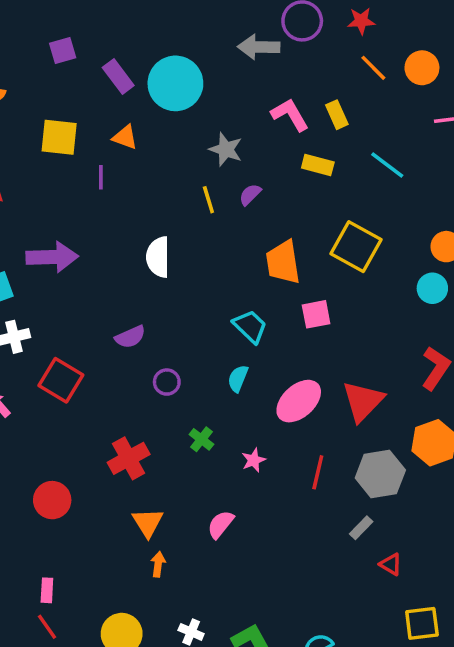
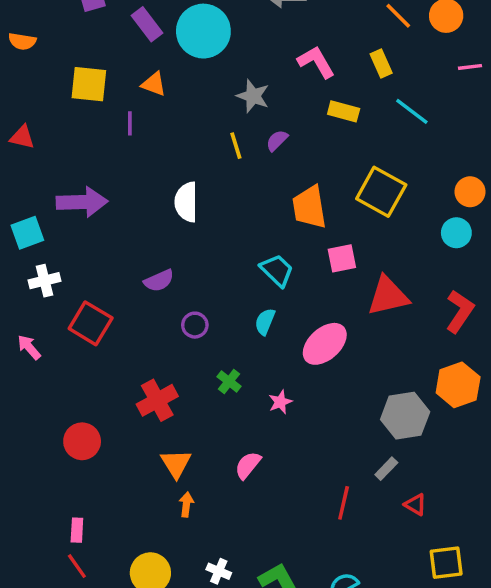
yellow rectangle: (337, 115) -> (381, 64), moved
red triangle: (363, 401) -> (388, 296), moved, turned 33
red line: (318, 472) -> (344, 503), moved

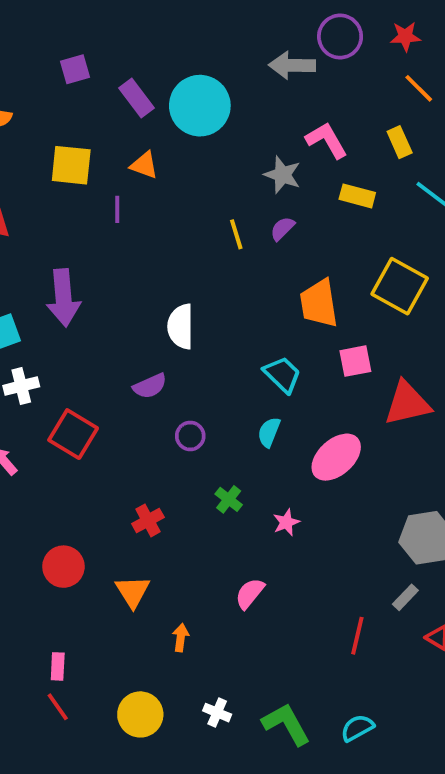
gray star: (253, 96) -> (282, 175), moved
purple arrow: (82, 202) -> (63, 298), turned 87
white semicircle: (186, 202) -> (181, 327), moved
red cross: (157, 400) -> (148, 520), size x0.7
orange triangle: (176, 464) -> (133, 592), moved

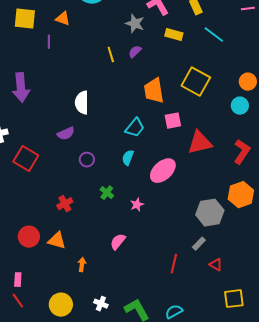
cyan trapezoid: (282, 375) -> (135, 128), turned 85
red circle: (63, 567) -> (29, 237), moved
orange triangle: (133, 592) -> (57, 241), turned -42

